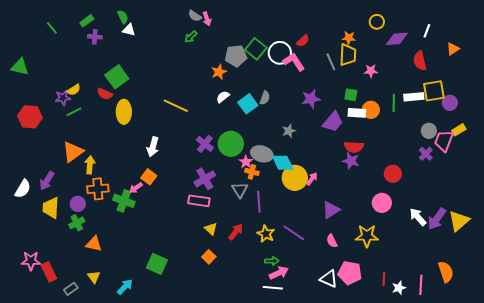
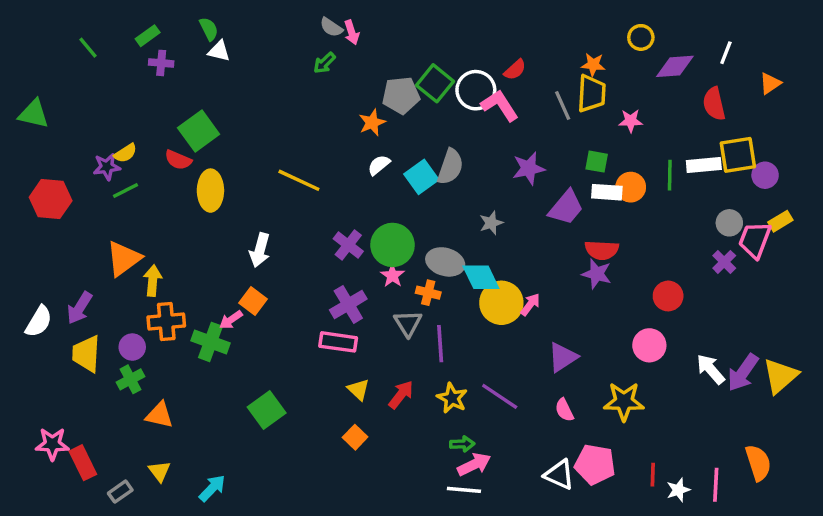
gray semicircle: (265, 98) -> (450, 167), size x1.5
pink star: (246, 162) -> (392, 276), moved
green square: (157, 264) -> (267, 410), moved, turned 30

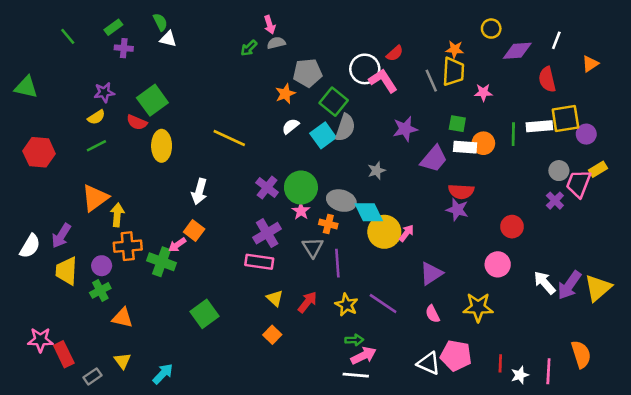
gray semicircle: (331, 27) -> (276, 43), moved, turned 132
green square: (435, 83) -> (334, 102), moved
purple star: (107, 167) -> (104, 92), moved

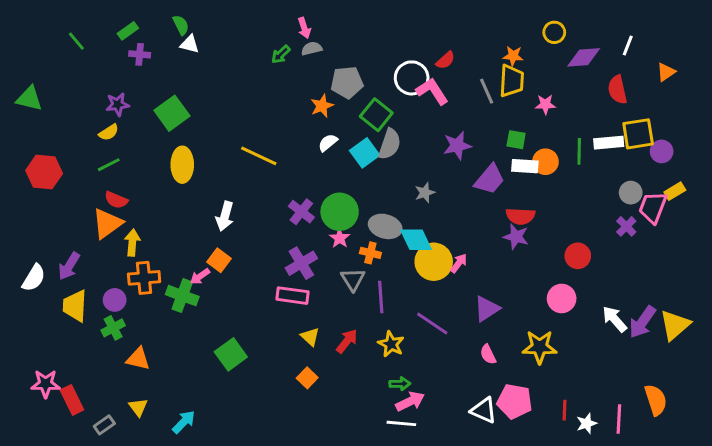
red semicircle: (137, 122) -> (116, 200), moved
purple line: (383, 303) -> (432, 323), moved

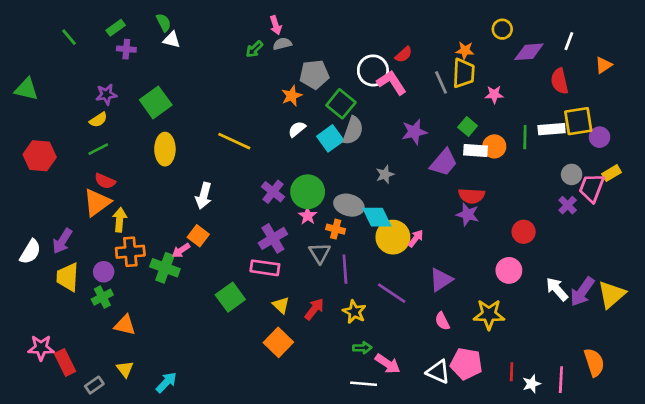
green square: (516, 140) -> (468, 126), turned 30
green square: (231, 354) -> (230, 297), moved
orange square: (307, 378) -> (278, 342), size x1.5
pink arrow: (410, 401) -> (388, 364), moved, turned 60

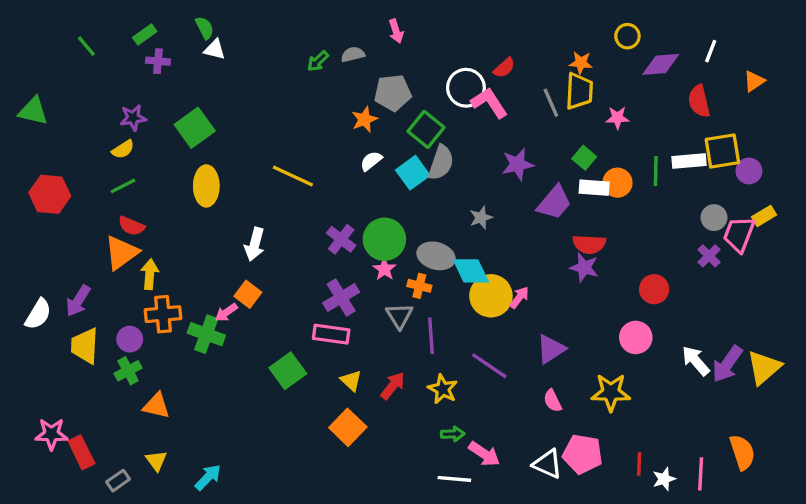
pink arrow: (276, 25) -> (396, 31), moved

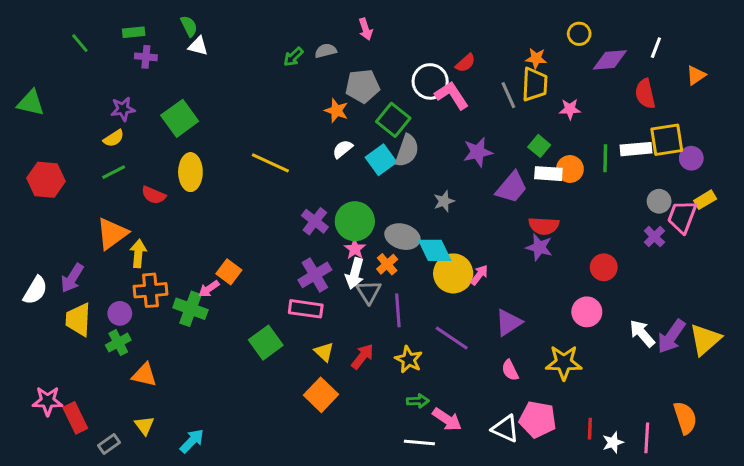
green rectangle: (145, 34) -> (134, 32), turned 30
orange star: (364, 119) -> (336, 111), turned -30
red semicircle: (131, 226) -> (154, 195), moved
white arrow: (255, 244) -> (355, 273), moved
orange cross: (419, 286) -> (387, 264), turned 35

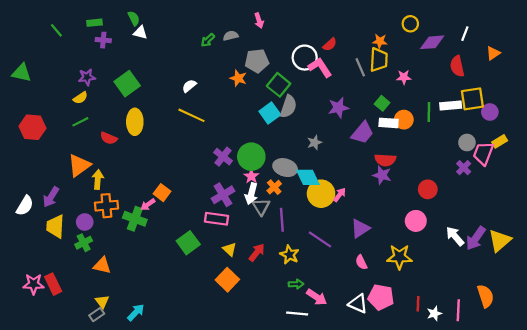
white semicircle: (343, 149) -> (189, 86), moved
red rectangle: (75, 418) -> (53, 284), moved
gray rectangle: (109, 444) -> (97, 315), moved

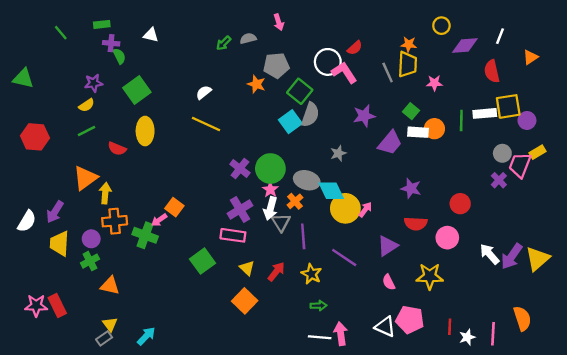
green semicircle: (134, 18) -> (119, 56), moved
red semicircle: (385, 160) -> (416, 224), moved
pink arrow: (317, 297) -> (341, 334), moved, turned -132

